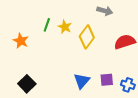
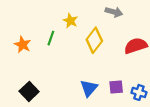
green line: (47, 25) -> (51, 38), moved
yellow star: (65, 27) -> (70, 21), moved

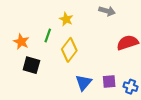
yellow diamond: (94, 40) -> (69, 50), moved
black square: (29, 91) -> (31, 65), moved, turned -30

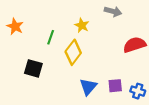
yellow star: (66, 19) -> (82, 25), moved
orange star: (21, 42) -> (15, 26), moved

